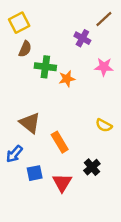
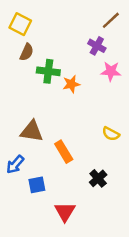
yellow square: (19, 23) -> (20, 24), turned -36
purple cross: (82, 38) -> (97, 46), moved
brown triangle: (30, 123) -> (32, 131), turned -30
red triangle: (62, 183) -> (65, 212), moved

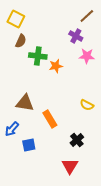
red triangle: (65, 212) -> (70, 166), moved

